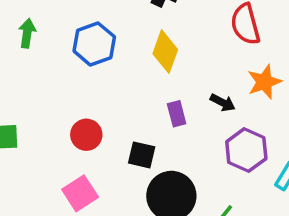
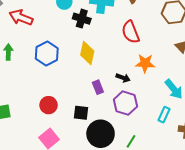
orange star: (264, 82) -> (145, 63), turned 30
purple hexagon: (246, 150) -> (125, 103), moved

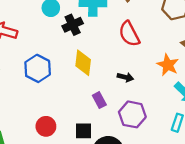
black cross: (82, 19) -> (73, 25), turned -36
orange star: (145, 63) -> (168, 65), moved, turned 30
black arrow: (123, 78) -> (125, 77), moved

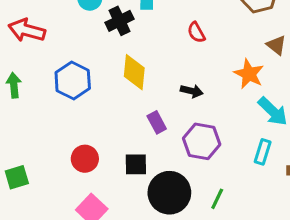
red semicircle: (129, 34) -> (196, 32), size x0.6

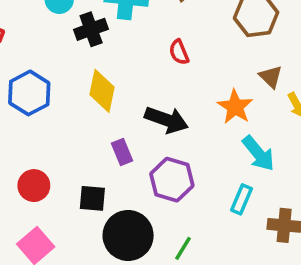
black arrow: (192, 91) -> (166, 120), size x1.6

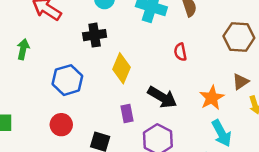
black cross: (91, 29) -> (95, 35), moved
brown triangle: (271, 77) -> (241, 82), turned 30
blue hexagon: (29, 93) -> (67, 80), moved

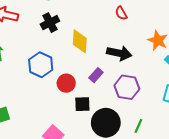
purple rectangle: (127, 113) -> (96, 75), turned 72
red circle: (61, 125) -> (66, 83), moved

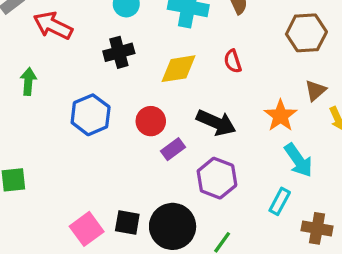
yellow diamond: (80, 41) -> (179, 69), moved, turned 65
red circle: (66, 83) -> (151, 121), moved
black square: (82, 104) -> (127, 223), moved

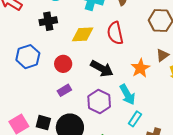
red semicircle: (233, 61) -> (115, 33), size x1.6
purple rectangle: (173, 149) -> (64, 90), moved
cyan arrow: (298, 160) -> (127, 95), moved

